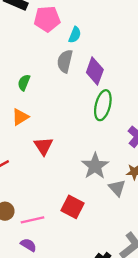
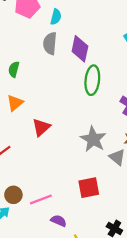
red triangle: (43, 146) -> (41, 127), turned 30
red square: (72, 207) -> (89, 188), moved, turned -30
purple semicircle: (28, 245) -> (59, 221), moved

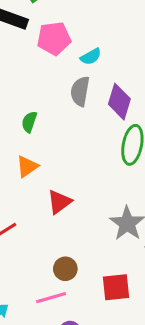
cyan semicircle: (56, 17) -> (91, 57), turned 42
brown circle: (13, 195) -> (65, 269), moved

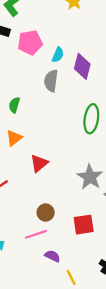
cyan semicircle: (91, 57) -> (58, 55), turned -35
purple diamond: (119, 102) -> (82, 66), moved

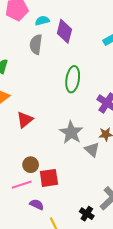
cyan semicircle: (58, 55) -> (42, 21), turned -128
red square: (84, 225) -> (49, 178), moved

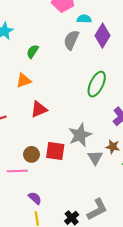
red square: (49, 178) -> (55, 151), moved
purple semicircle: (37, 204) -> (35, 198), moved

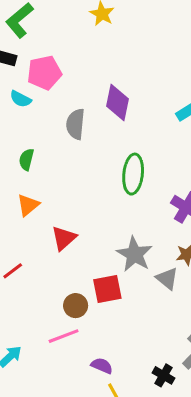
cyan semicircle: (84, 19) -> (21, 99), moved, turned -136

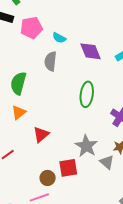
cyan semicircle: (21, 99) -> (59, 38), moved
purple diamond: (117, 103) -> (90, 51), moved, turned -35
green semicircle: (26, 160) -> (18, 83), size x1.6

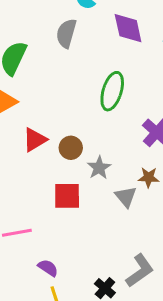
gray star: (86, 146) -> (99, 168), size x0.7
brown circle: (48, 178) -> (71, 148), moved

